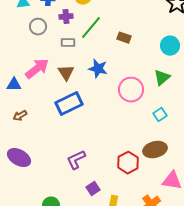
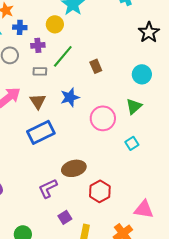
brown rectangle: (124, 38) -> (96, 66), turned 48
blue star: (98, 69) -> (70, 97), turned -30
brown ellipse: (155, 150) -> (74, 168), moved

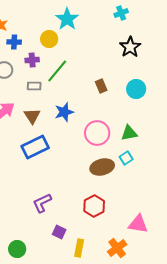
black star: (149, 32) -> (130, 47), moved
brown rectangle: (96, 66) -> (101, 86), moved
green triangle: (134, 106) -> (129, 133), moved, turned 30
brown ellipse: (74, 168) -> (102, 167), moved
purple square: (65, 217) -> (59, 232), turned -32

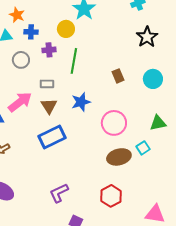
green line: (57, 71) -> (74, 61), turned -30
gray rectangle: (34, 86) -> (47, 84), moved
green triangle: (129, 133) -> (158, 123), moved

